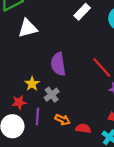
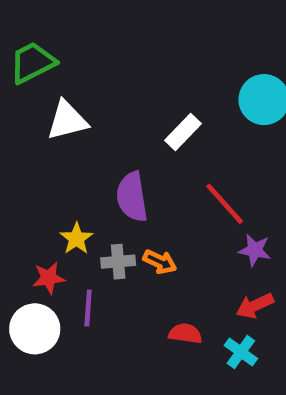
white rectangle: (82, 12) -> (183, 132), moved
gray cross: (52, 95) -> (118, 262), turned 32
orange arrow: (63, 120) -> (160, 262), moved

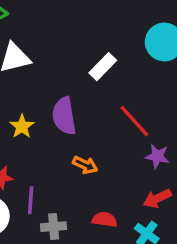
yellow star: (76, 239) -> (22, 126), moved
gray cross: (118, 262) -> (54, 227), moved

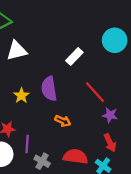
red arrow: (157, 198) -> (110, 143), turned -90
red semicircle: (105, 220) -> (75, 157), size x1.5
gray cross: (54, 227) -> (42, 161), turned 35

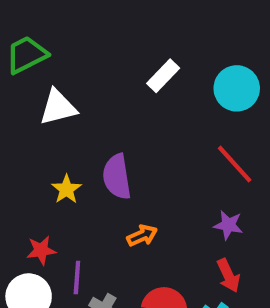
white rectangle: (74, 56) -> (163, 76), moved
red line: (95, 92) -> (235, 164), moved
orange arrow: (63, 121) -> (142, 236), turned -49

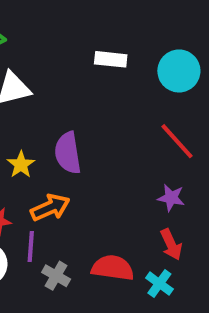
white rectangle: (163, 76) -> (111, 59), turned 52
orange arrow: (142, 236) -> (50, 207), moved, size x1.4

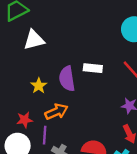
white rectangle: (111, 59) -> (93, 68), moved

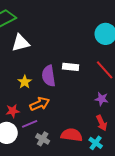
purple line: (45, 135) -> (30, 124), turned 63

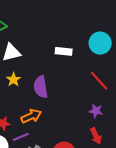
white rectangle: (71, 67) -> (64, 51), moved
yellow star: (25, 82) -> (14, 80), moved

